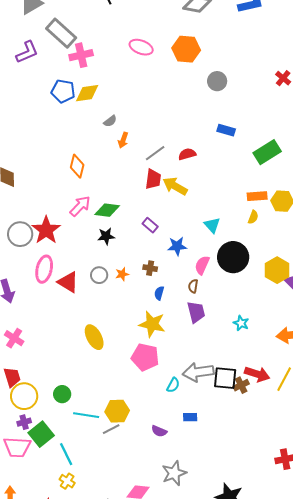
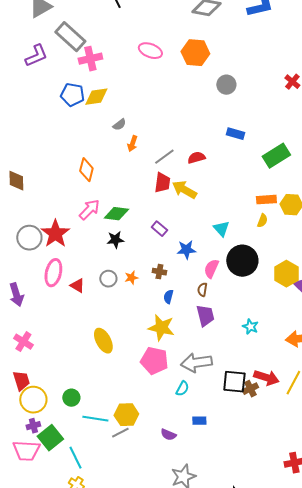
red triangle: (68, 282) -> (77, 286), size x0.7
gray arrow: (198, 372) -> (196, 363), moved

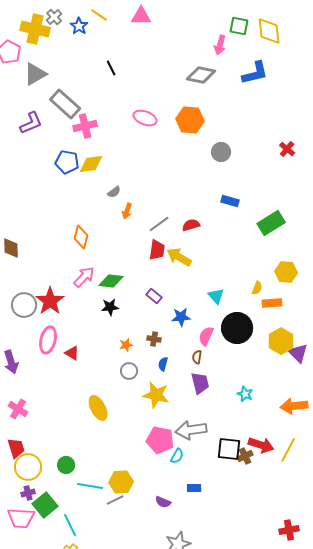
orange rectangle: (266, 200) -> (272, 303), moved
gray circle: (108, 279) -> (129, 371), moved
pink pentagon: (154, 361) -> (160, 440), moved

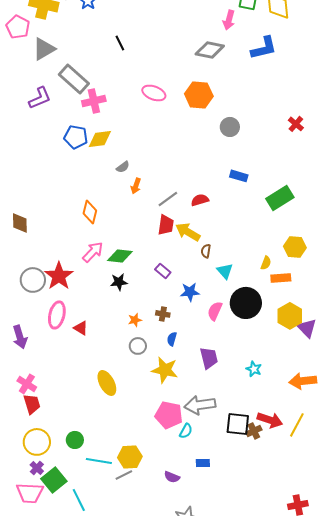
brown semicircle: (197, 357) -> (206, 251), moved
red trapezoid: (16, 448) -> (32, 404), moved
purple cross: (28, 493) -> (37, 468), turned -32

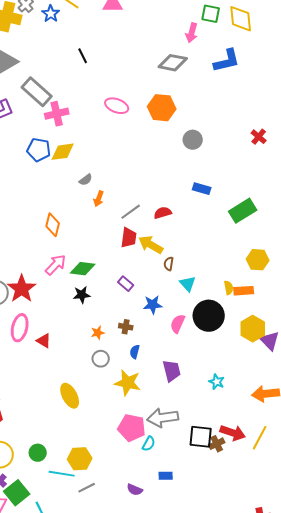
yellow semicircle: (266, 263) -> (229, 288), moved, turned -32
yellow hexagon: (130, 457) -> (80, 459), moved

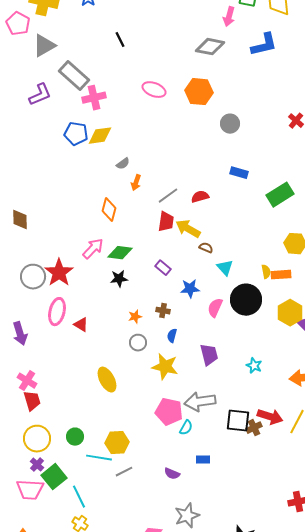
orange diamond: (53, 225) -> (109, 210), moved
brown semicircle: (169, 264) -> (206, 248), turned 104

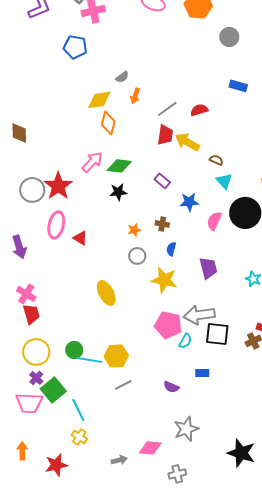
yellow diamond: (100, 136) -> (99, 100), moved
brown semicircle: (206, 248) -> (216, 160), moved
black square: (238, 421) -> (217, 334), moved
cyan line: (99, 458) -> (89, 360), moved

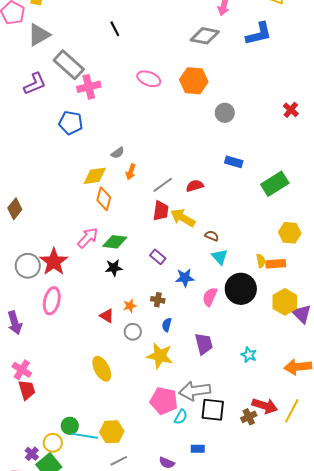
brown diamond: (19, 133) -> (15, 209), turned 40
red triangle: (80, 238) -> (107, 316), moved
yellow circle: (36, 352) -> (53, 443), moved, size x0.7

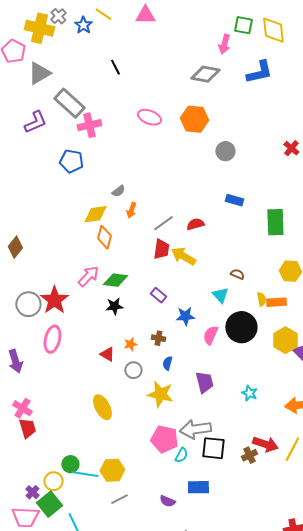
green rectangle: (275, 184) -> (275, 222), turned -60
brown semicircle: (212, 236) -> (237, 274), moved
blue rectangle: (198, 449) -> (198, 487), size x1.5

